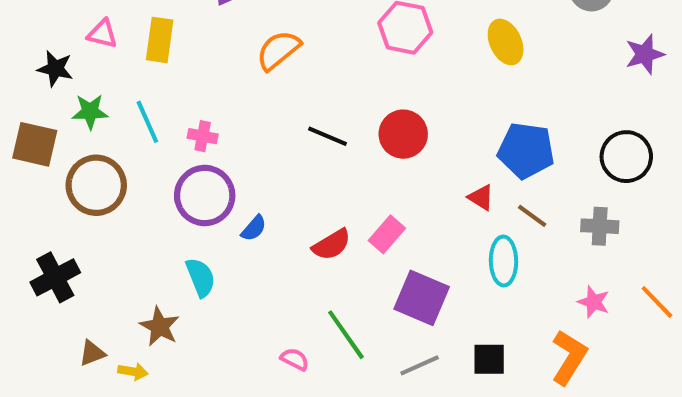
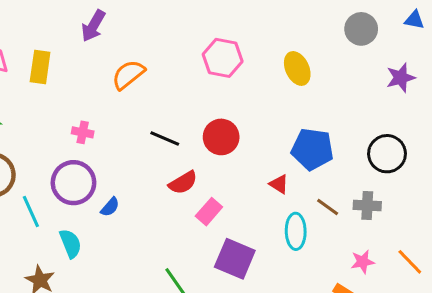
cyan line: (147, 122) -> (31, 212), moved
pink cross: (203, 136) -> (83, 132), moved
brown line: (532, 216) -> (328, 207), moved
red semicircle: (332, 245) -> (183, 183), moved
pink star: (594, 302) -> (363, 262), turned -30

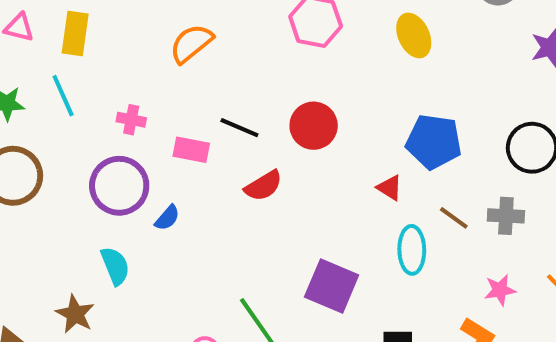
cyan line: (31, 212) -> (63, 96), moved
pink rectangle: (209, 212) -> (191, 150), moved, turned 60

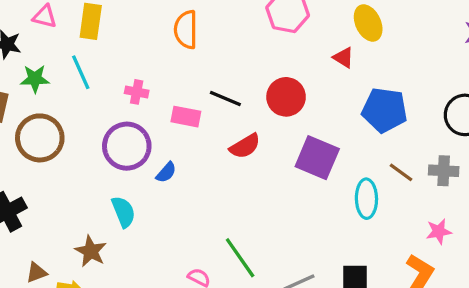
orange semicircle: (191, 44) -> (186, 30), turned -51
red triangle: (390, 188) -> (343, 57), moved
purple square: (332, 286) -> (317, 158), moved

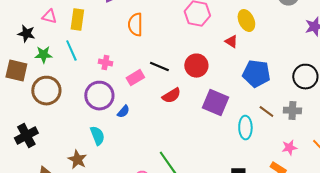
pink rectangle: (186, 117) -> (135, 78), turned -42

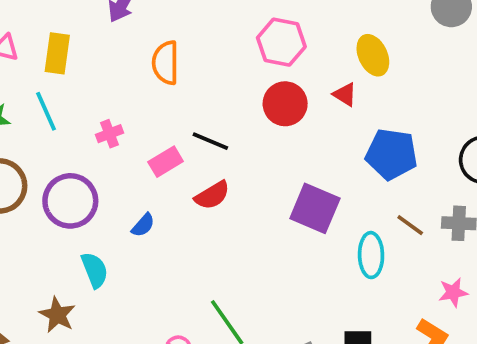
pink cross: (105, 63) -> (110, 134), turned -32
red circle: (196, 66) -> (285, 104), moved
purple circle: (99, 96) -> (70, 201), moved
red semicircle: (171, 96) -> (212, 195), moved

